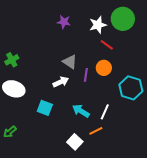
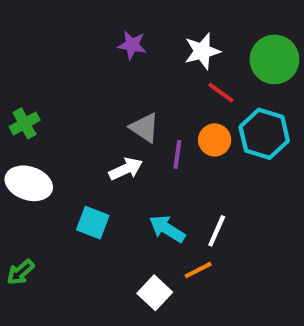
green circle: (123, 19) -> (274, 59), moved
cyan hexagon: (131, 88) -> (264, 134), moved

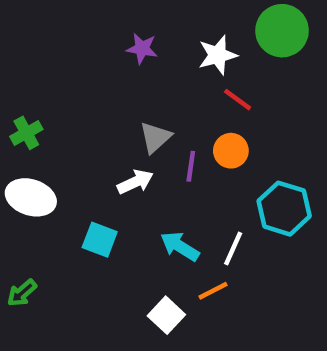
green circle: (274, 59) -> (282, 31), moved
gray triangle: (144, 128) -> (155, 137), turned 44
cyan hexagon: (264, 134) -> (284, 209), moved

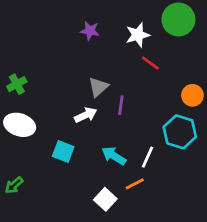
orange circle: (231, 151) -> (192, 95), moved

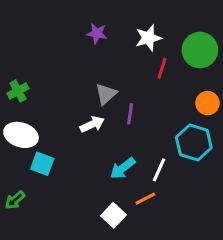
green circle: (178, 19) -> (200, 50), moved
red line: (150, 63) -> (162, 68), turned 72
cyan square: (63, 152) -> (42, 164), moved
cyan arrow: (114, 156) -> (123, 168), turned -70

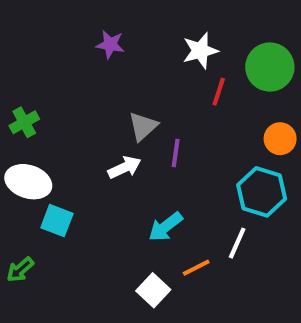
purple star: (97, 33) -> (110, 45), moved
white line: (159, 170) -> (237, 243), moved

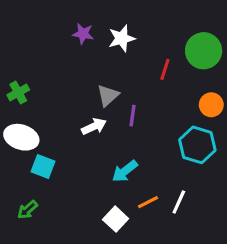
white star: (200, 51) -> (122, 38), moved
white line: (237, 243) -> (179, 202), moved
green arrow: (20, 270) -> (28, 210), moved

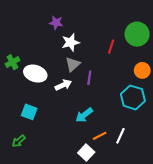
white star: (122, 38) -> (71, 42), moved
white ellipse: (21, 137) -> (35, 74), moved
white square: (116, 219) -> (86, 152), moved

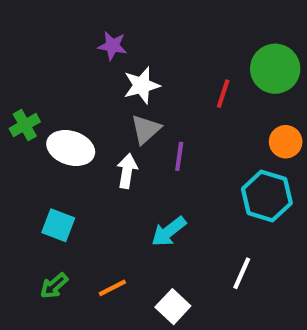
white arrow: (63, 85) -> (127, 171), turned -56
orange line: (100, 136) -> (112, 288), moved
green arrow: (19, 141) -> (54, 286), moved

